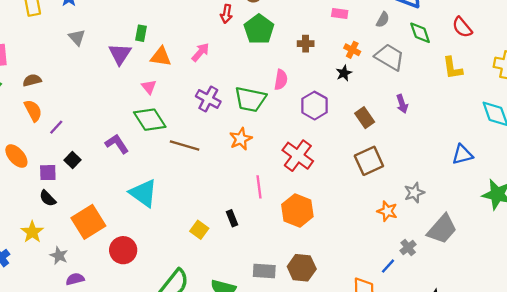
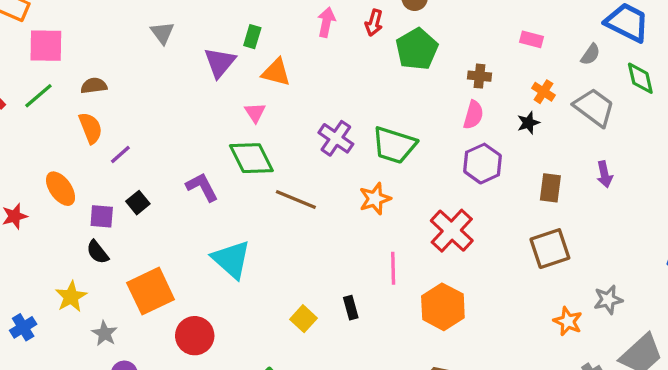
pink arrow: (200, 52) -> (326, 22), moved, turned -36
pink semicircle: (281, 80) -> (473, 115), moved
brown rectangle: (365, 118) -> (550, 188), turned 36

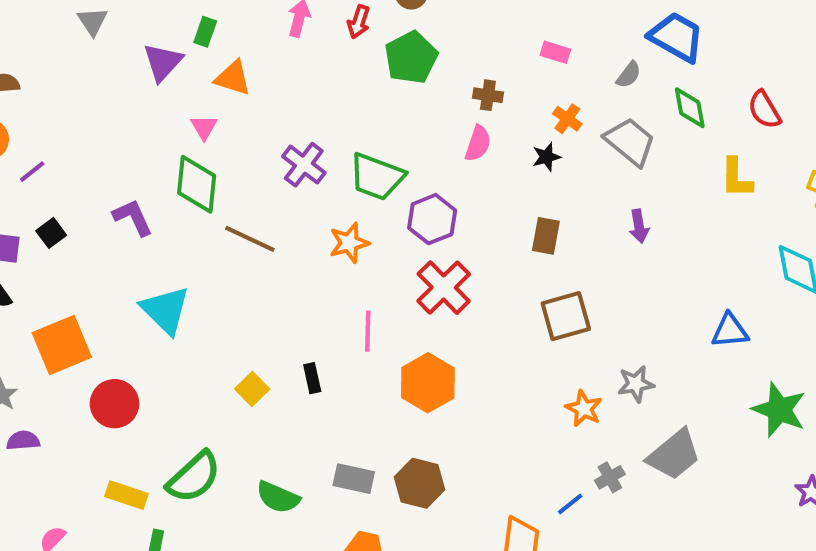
green diamond: (251, 158) -> (197, 184), turned 30
purple hexagon: (483, 164) -> (432, 219), moved
brown rectangle: (550, 188) -> (546, 236), moved

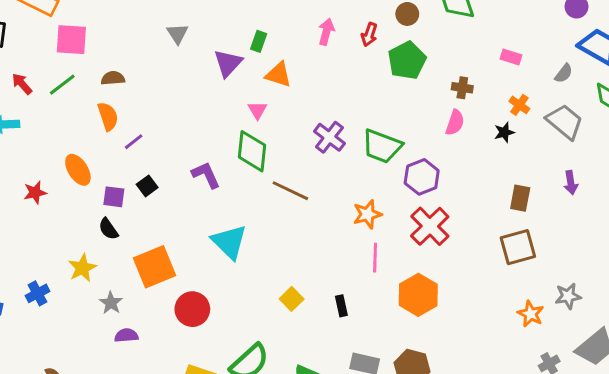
brown rectangle: (546, 236) -> (520, 198), moved
orange star: (349, 243) -> (367, 214), moved
black rectangle: (312, 378) -> (341, 306), moved

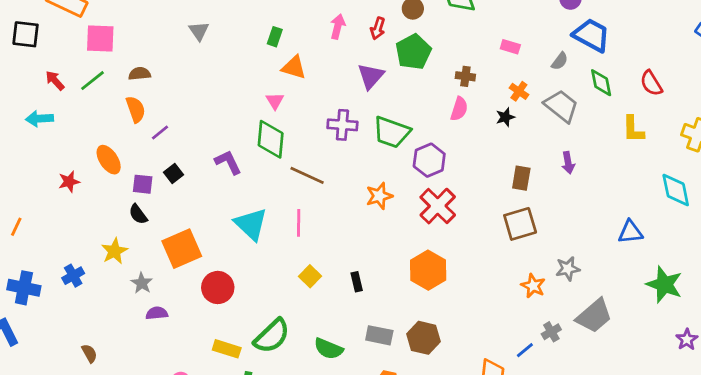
purple triangle: (228, 63) -> (371, 76), moved
purple cross: (329, 137) -> (342, 125), turned -32
pink line: (375, 258) -> (299, 223), moved

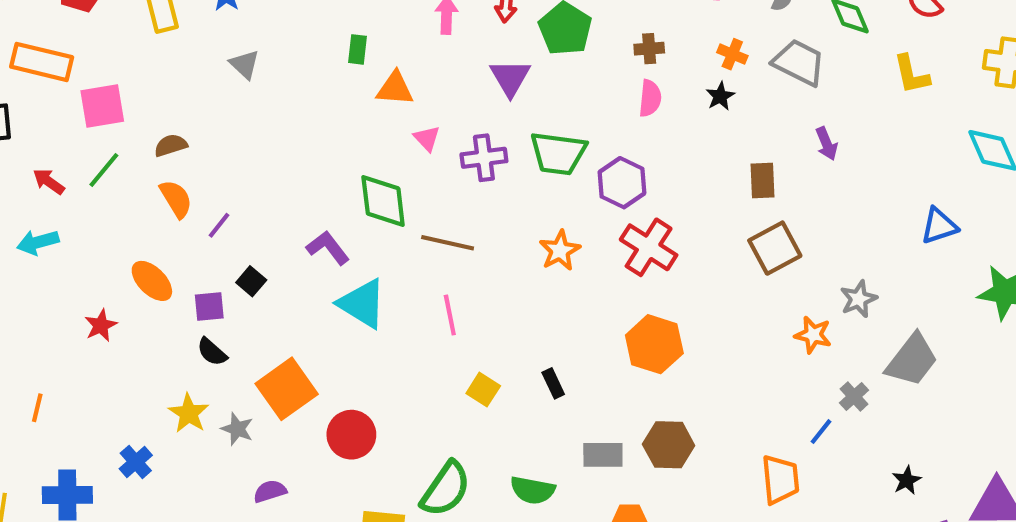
pink triangle: (275, 101) -> (427, 138), moved
cyan triangle: (251, 224) -> (362, 304), moved
gray star: (142, 283) -> (237, 429), moved

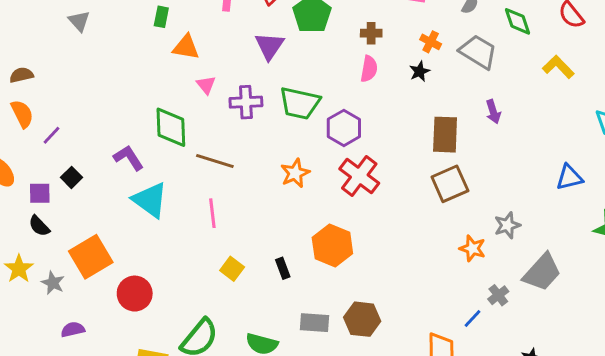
yellow L-shape: (911, 74) -> (558, 67), turned 144
brown rectangle: (763, 181) -> (445, 135), size x1.4
orange hexagon: (654, 344) -> (332, 246), moved

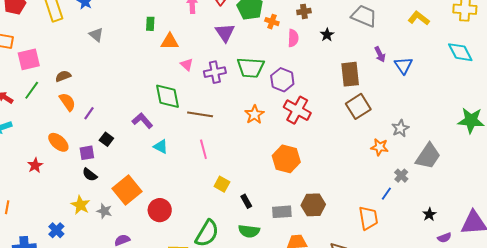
brown cross: (371, 33) -> (304, 11), moved
orange cross: (431, 42) -> (272, 22), moved
blue triangle: (569, 177) -> (403, 65), moved, turned -42
cyan triangle: (150, 200) -> (161, 147), size x0.6
black rectangle: (283, 268) -> (246, 201), moved

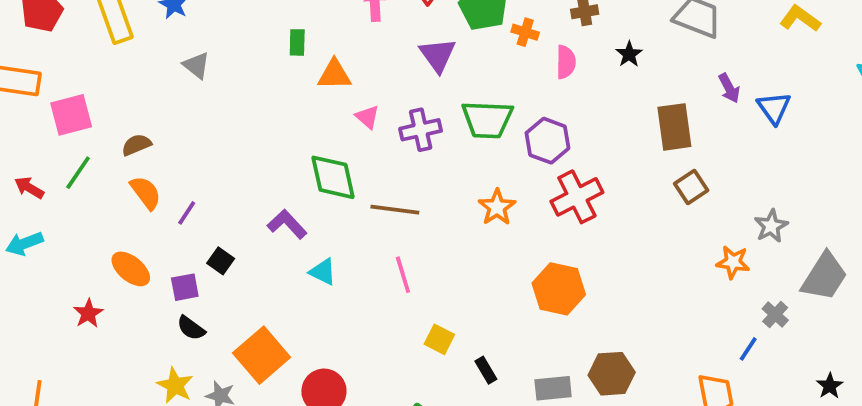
brown square: (358, 106) -> (691, 187), size x0.7
red cross: (297, 110) -> (577, 197), turned 36

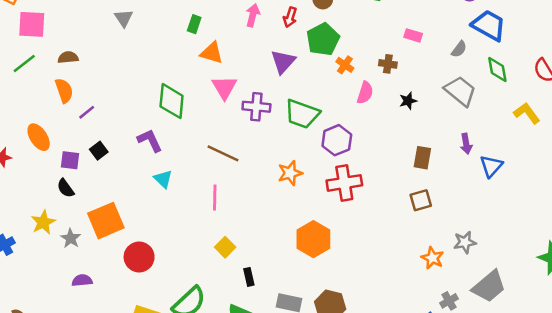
pink triangle: (367, 117) -> (224, 87), size x1.5
brown rectangle: (674, 127) -> (422, 158), size x0.7
green diamond: (333, 177) -> (172, 101), moved

